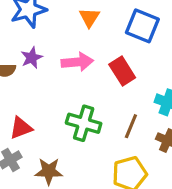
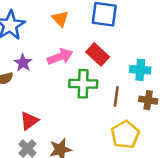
green cross: (84, 123) -> (83, 84), moved

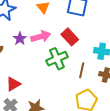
purple star: (23, 63) -> (20, 39), moved
green cross: (83, 84) -> (57, 59), turned -30

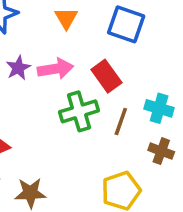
brown line: (82, 70) -> (121, 122), moved

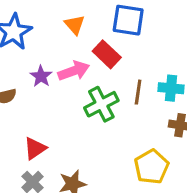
red rectangle: (106, 76) -> (107, 54), moved
brown line: (121, 122) -> (138, 92), moved

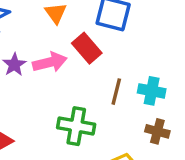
green cross: (101, 104) -> (76, 126), moved, turned 32

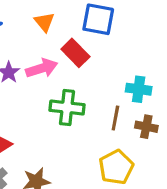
brown line: (116, 92) -> (115, 118), moved
green cross: (76, 126) -> (67, 108), moved

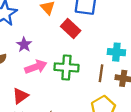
pink arrow: (42, 68) -> (36, 67), moved

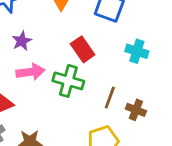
red rectangle: (71, 29) -> (83, 49), moved
cyan cross: (116, 52) -> (137, 51), moved

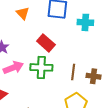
cyan cross: (137, 51) -> (85, 22), moved

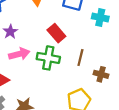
brown line: (73, 72) -> (80, 57), moved

